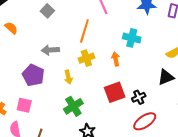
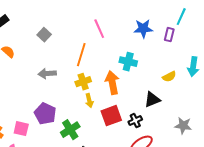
orange arrow: (116, 59) -> (112, 83), size x1.6
purple pentagon: (33, 75) -> (45, 114), moved
yellow arrow: (68, 77) -> (89, 101), moved
black triangle: (166, 77) -> (152, 100), moved

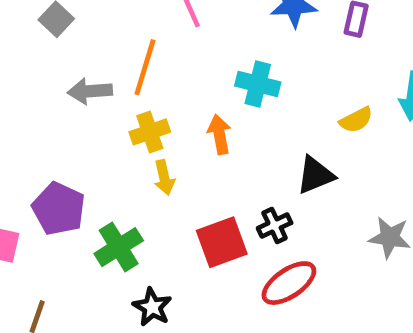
gray arrow: (47, 74) -> (90, 91), moved
orange arrow: (112, 83) -> (219, 134), size x0.7
red square: (111, 116) -> (222, 242), moved

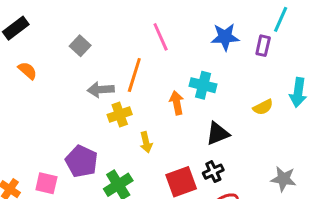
yellow cross: (150, 132) -> (120, 114), moved
orange arrow: (219, 134) -> (177, 103), moved
black triangle: (315, 175) -> (218, 134), moved

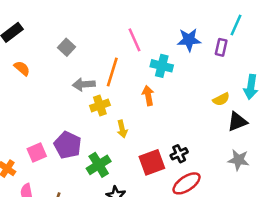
cyan cross: (203, 85) -> (162, 66), moved
black triangle: (218, 134) -> (237, 122), moved
pink square: (46, 183) -> (37, 152), moved, turned -36

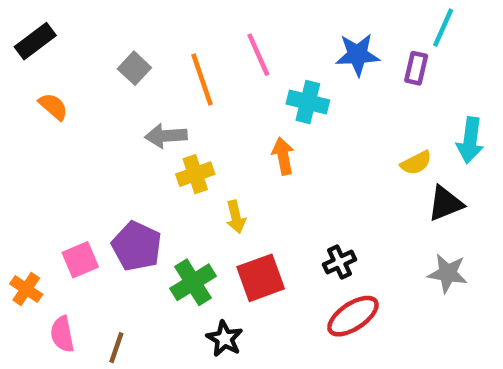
orange line: (112, 72) -> (202, 79), moved, turned -36
red square: (152, 162) -> (261, 278), moved

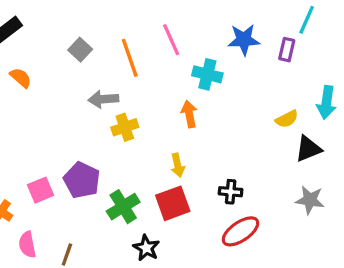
yellow arrow: (236, 217) -> (178, 165), moved
black cross: (339, 262) -> (231, 192), turned 30

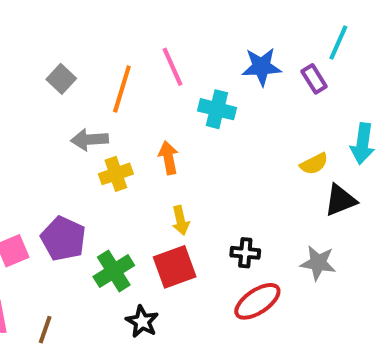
purple rectangle: (287, 50) -> (314, 79), turned -45
orange line: (130, 58) -> (122, 89), turned 36
orange arrow: (189, 114) -> (168, 158), moved
gray star: (310, 200) -> (318, 263), moved

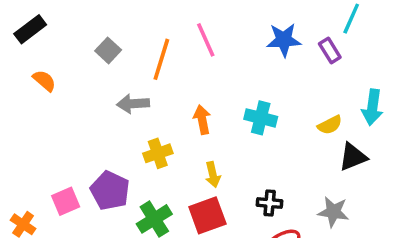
cyan cross: (217, 109) -> (261, 118), moved
yellow cross: (116, 174) -> (158, 153), moved

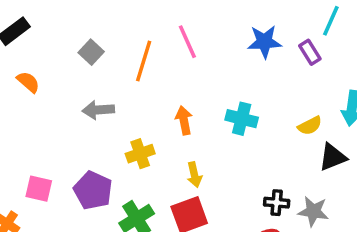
gray arrow: (133, 104) -> (98, 110), moved
pink square: (66, 201) -> (39, 189), moved, turned 36
black cross: (270, 203) -> (277, 203), moved

